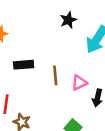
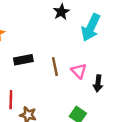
pink triangle: (79, 83) -> (79, 71), turned -42

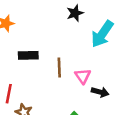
black arrow: (98, 83) -> (100, 92), turned -91

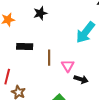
black star: (75, 13) -> (40, 13), moved

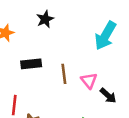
black arrow: (81, 79) -> (108, 96), turned 32

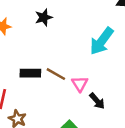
black rectangle: (31, 64) -> (30, 73), moved
brown line: (64, 74) -> (56, 74), turned -60

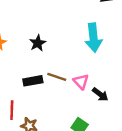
black star: (44, 17) -> (38, 43), moved
cyan arrow: (102, 41) -> (93, 38), turned -32

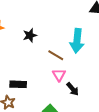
brown line: (57, 77) -> (56, 55), moved
black rectangle: (33, 81) -> (18, 84), moved

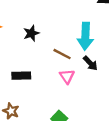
black rectangle: (18, 84) -> (21, 76), moved
black arrow: (73, 89) -> (90, 63), moved

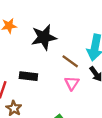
black star: (31, 33) -> (44, 37), size x1.6

